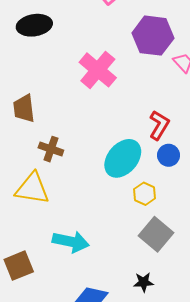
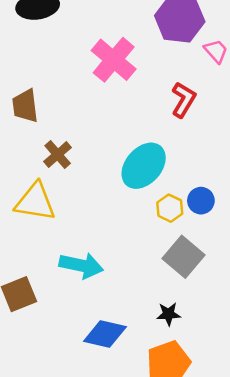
red L-shape: (159, 125) -> (183, 100), moved
brown cross: (51, 149) -> (58, 155), turned 30
blue circle: (169, 155) -> (201, 201), moved

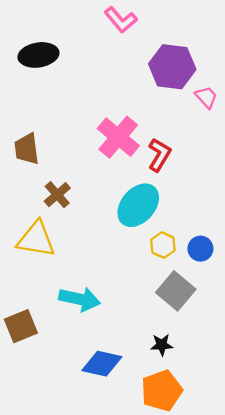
pink cross: (114, 60) -> (118, 137), moved
red L-shape: (183, 100) -> (159, 155), moved
blue circle: (201, 201) -> (200, 249), moved

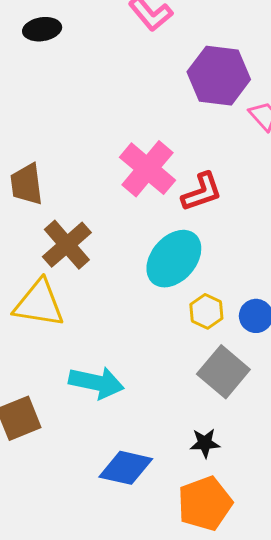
black ellipse: (38, 55) -> (42, 29), moved, size x0.7
red L-shape: (159, 155) -> (202, 192), turned 40
brown cross: (57, 195) -> (67, 245), size x1.4

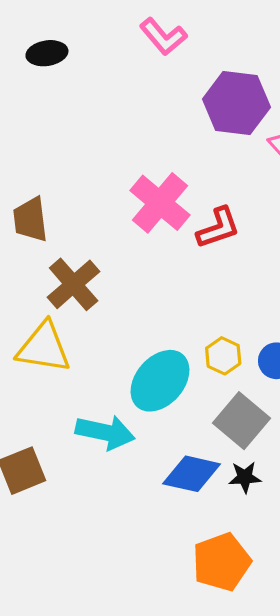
cyan ellipse: (174, 259) -> (160, 381), moved
black star: (205, 443) -> (245, 477), moved
blue diamond: (126, 468) -> (192, 474), moved

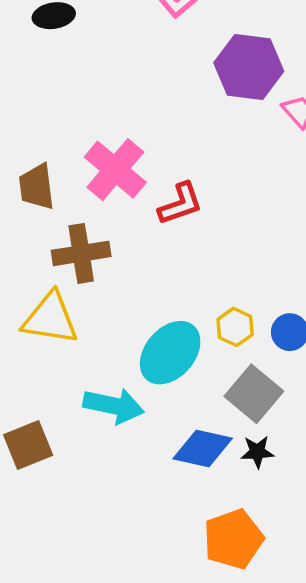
pink cross: (160, 203) -> (115, 170), moved
red L-shape: (218, 228) -> (180, 204), moved
brown cross: (74, 284) -> (81, 253), turned 32

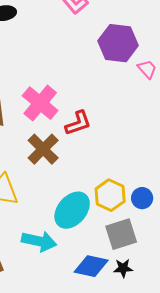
brown cross: (81, 253) -> (43, 149), moved, turned -36
yellow hexagon: (235, 327) -> (110, 195), size x1.4
gray square: (254, 394) -> (121, 234), turned 32

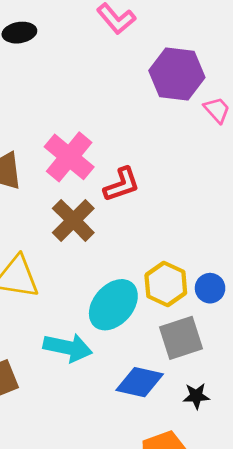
black star: (123, 268) -> (196, 396), moved

